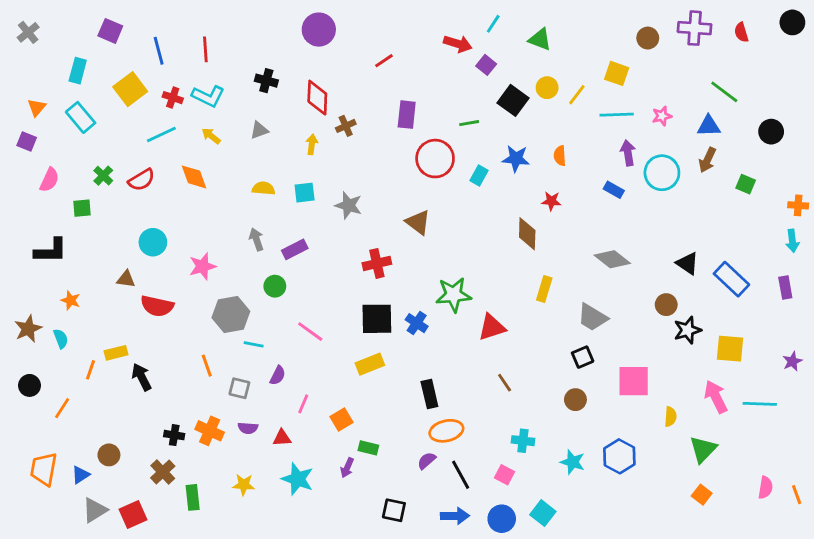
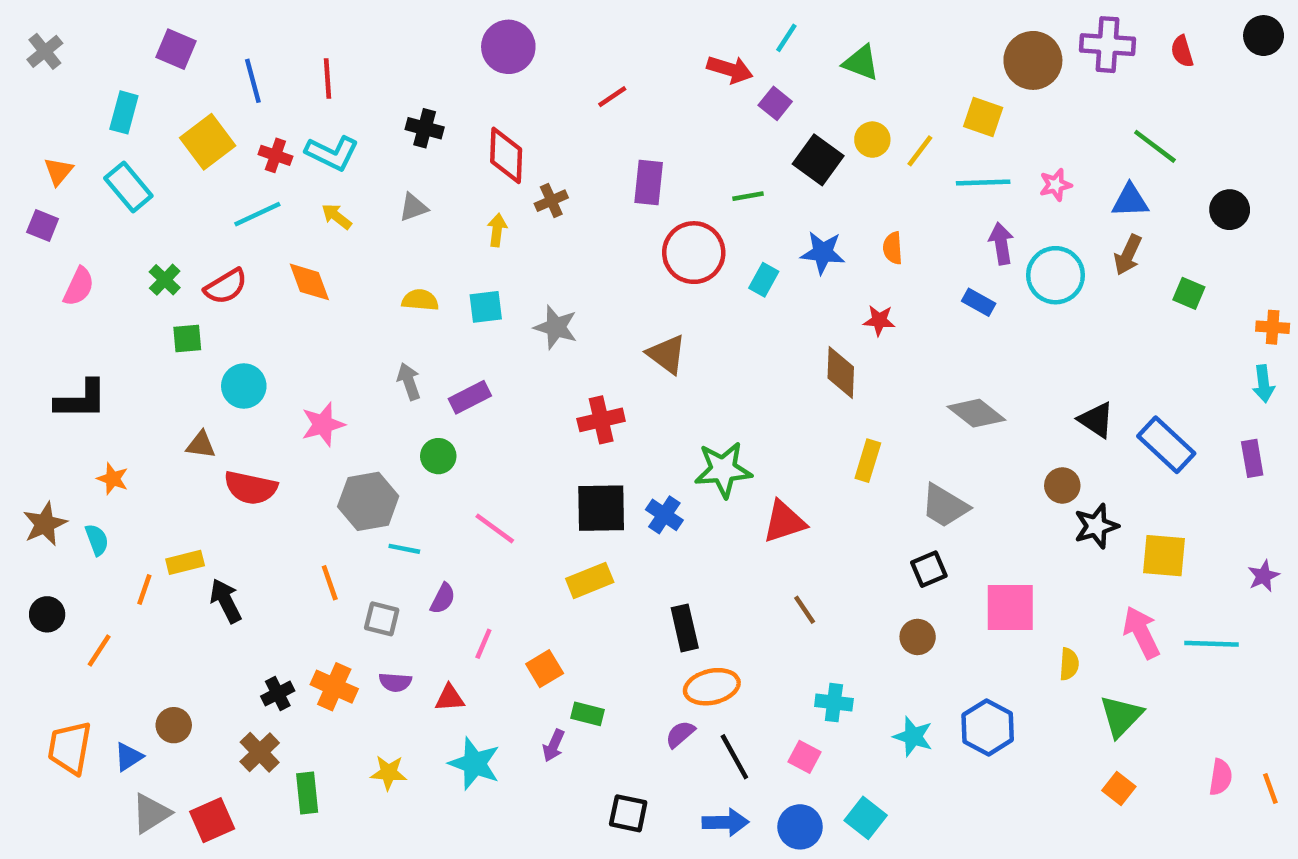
brown circle: (648, 38) -> (1033, 60), size x1.6
green square: (82, 208) -> (187, 339), moved
black cross: (174, 435) -> (278, 693), turned -36

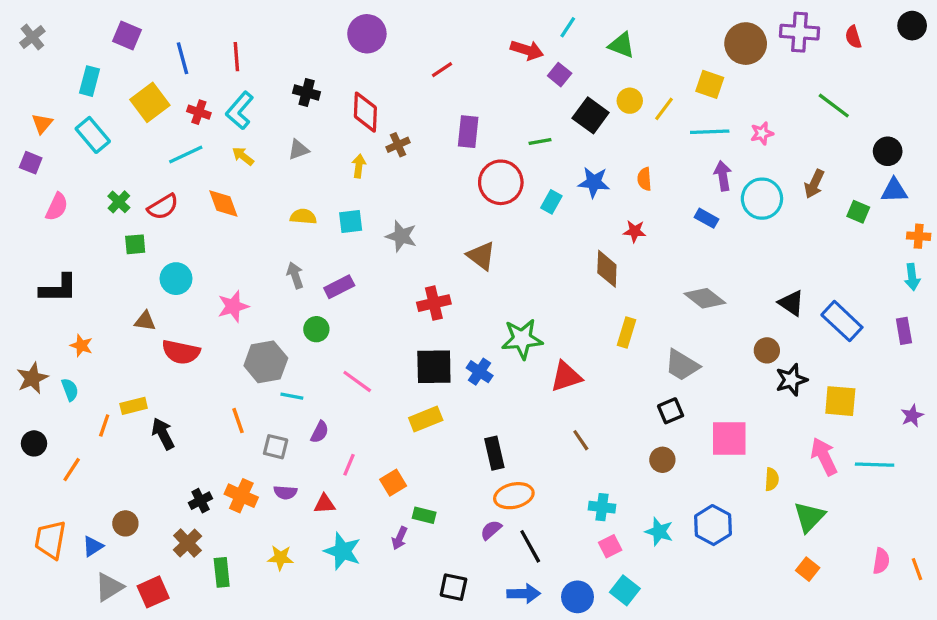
cyan L-shape: (332, 153) -> (240, 110), turned 105
blue triangle: (1130, 201) -> (894, 190), moved
pink square: (805, 757) -> (610, 546), moved, turned 35

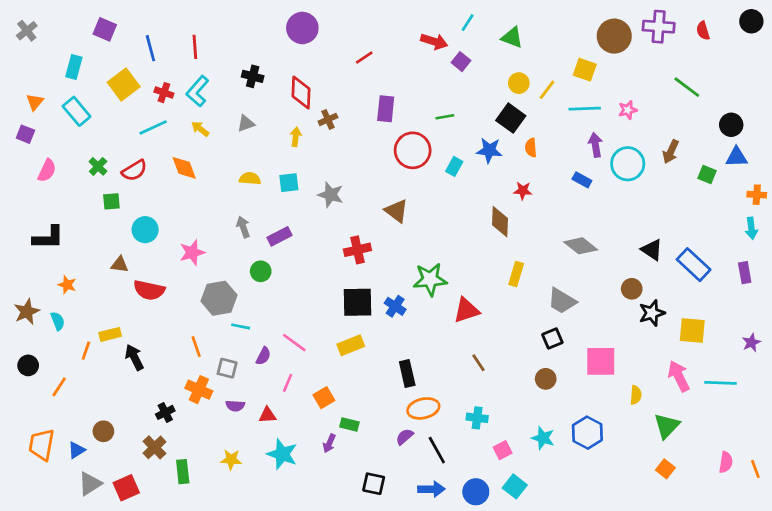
black square: (591, 115) -> (511, 118), moved
pink line: (357, 381) -> (294, 343), moved
orange cross: (241, 496) -> (199, 390), moved
cyan cross: (602, 507) -> (477, 418), moved

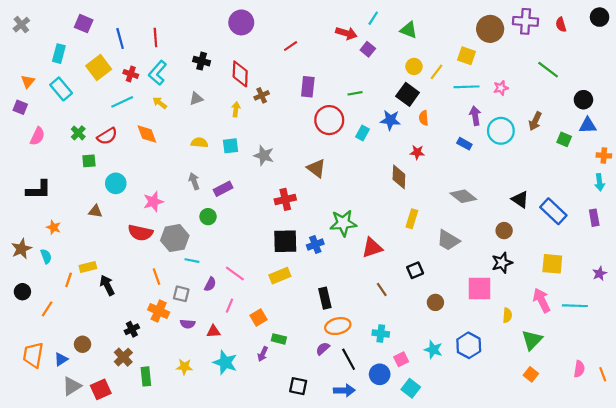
red semicircle: (149, 290) -> (140, 233), moved
blue cross: (395, 306) -> (315, 245), turned 35
black star: (652, 313) -> (502, 263), moved
black square: (552, 339) -> (415, 270), moved
blue circle: (476, 492) -> (380, 374), moved

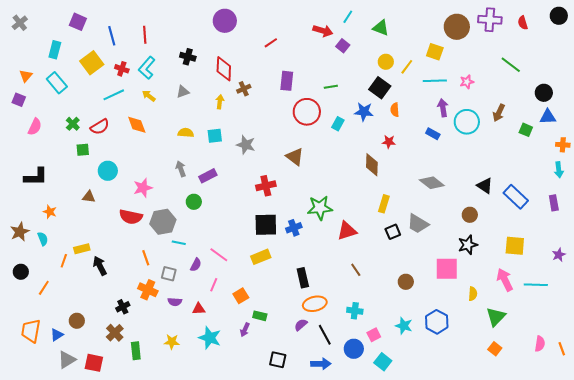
black square: (415, 270) -> (393, 232), moved
red square: (101, 389) -> (94, 363), turned 36

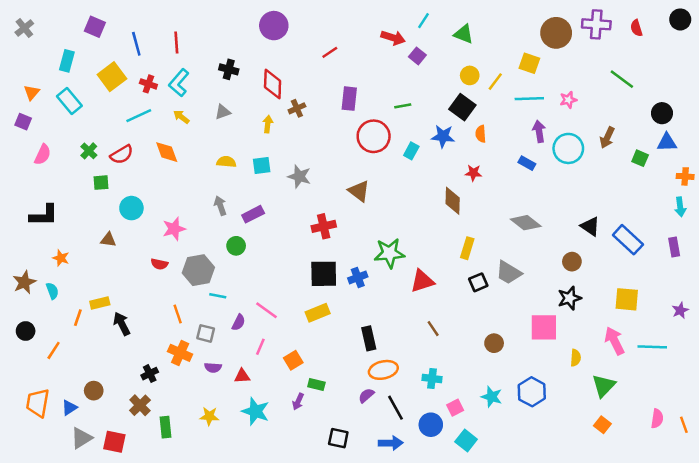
red semicircle: (131, 217) -> (159, 264), size x0.6

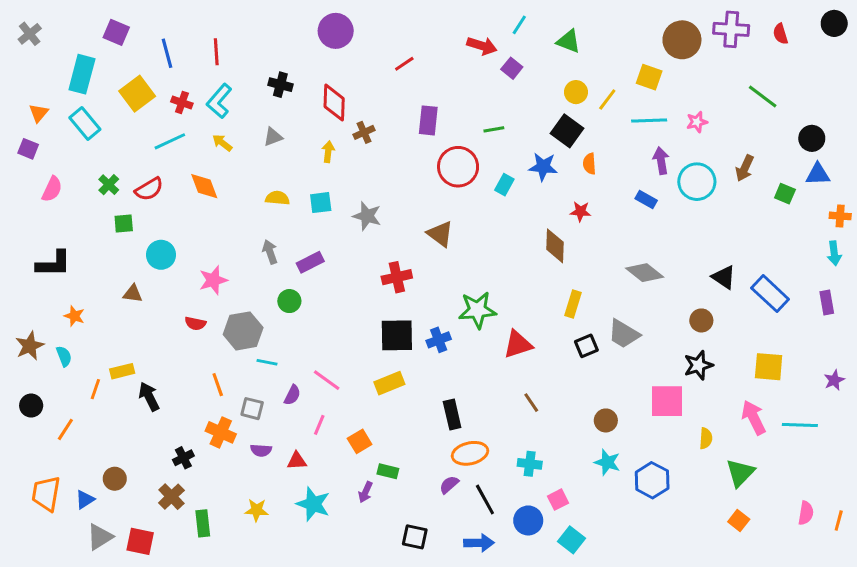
cyan rectangle: (67, 61) -> (82, 74), size x1.4
cyan star: (492, 397) -> (607, 462), moved
orange line: (684, 425) -> (839, 520), turned 35

